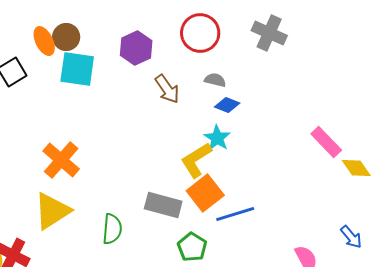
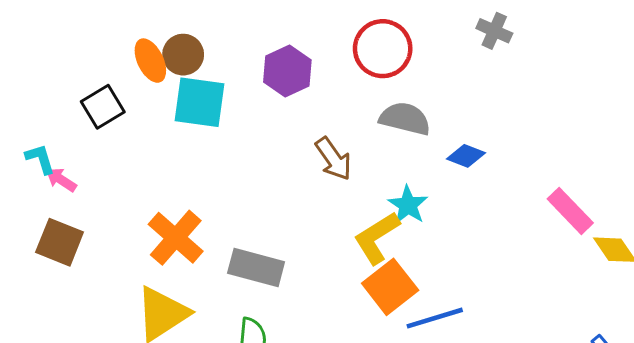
gray cross: (269, 33) -> (494, 31), moved, size x0.7
gray semicircle: (215, 80) -> (405, 119), size x1.6
brown arrow: (167, 89) -> (333, 159), moved
blue diamond: (227, 105) -> (466, 156), moved
gray rectangle: (163, 205) -> (256, 267), moved

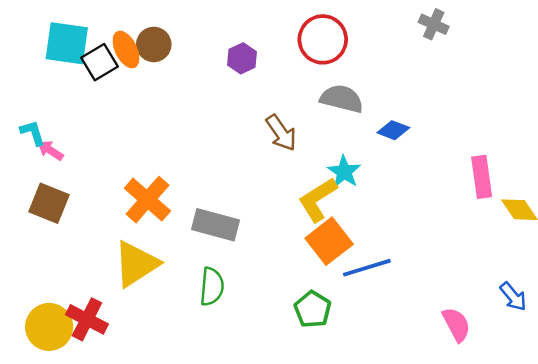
gray cross: (494, 31) -> (434, 24), moved
purple hexagon: (287, 71) -> (242, 58), size x0.7
cyan square: (200, 102) -> (67, 43), moved
black square: (103, 107) -> (100, 62), moved
pink rectangle: (570, 211) -> (482, 177), turned 36

